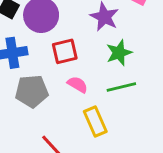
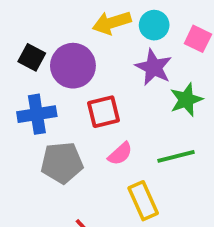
green star: (119, 53) -> (186, 100), moved
pink semicircle: (78, 84) -> (120, 154), turned 108

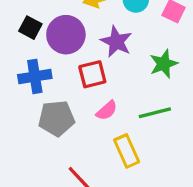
purple star: (154, 67) -> (116, 42), moved

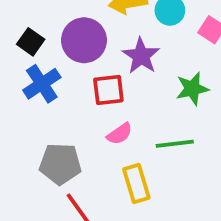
black square: (30, 28) -> (31, 42), moved
blue cross: (35, 76) -> (42, 84), turned -32
gray pentagon: (57, 118) -> (60, 164), moved

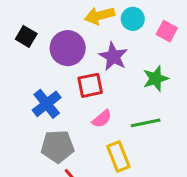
black square: (31, 42) -> (26, 36), moved
blue cross: (42, 84) -> (47, 104), moved

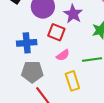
red square: (90, 85) -> (56, 32), turned 30
blue cross: (47, 104) -> (27, 43), turned 30

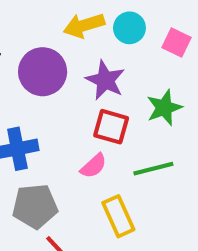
red square: (56, 32) -> (111, 127), moved

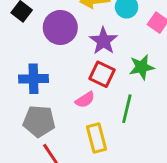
green line: (153, 169) -> (127, 109), turned -72

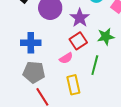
red square: (102, 74) -> (78, 41), turned 30

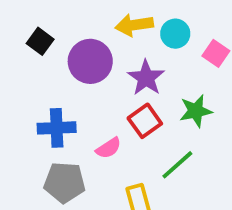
pink semicircle: (66, 58) -> (109, 148), moved
green line: (95, 65) -> (177, 165), turned 36

